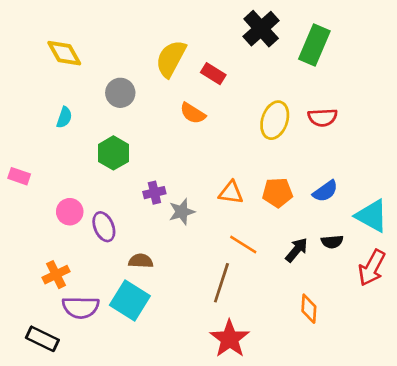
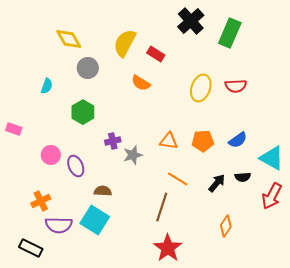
yellow diamond: (64, 53) -> (69, 39), moved
orange diamond: (309, 309) -> (226, 226), turned 30

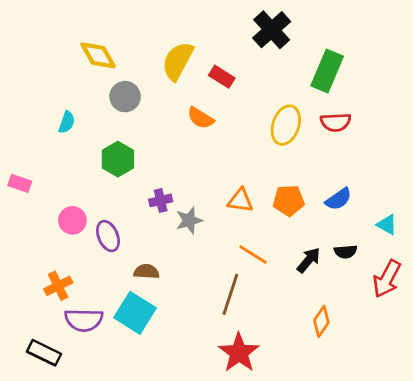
green rectangle: (230, 33) -> (327, 71), moved
cyan triangle: (272, 158) -> (387, 225), size x0.6

